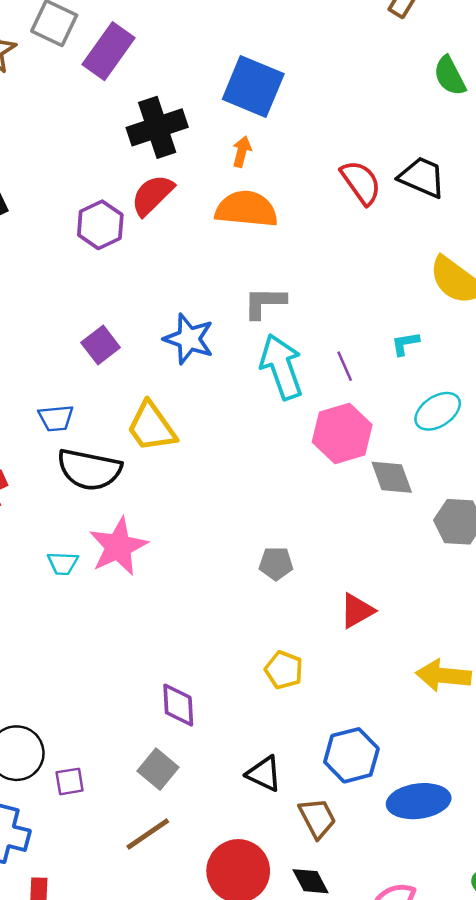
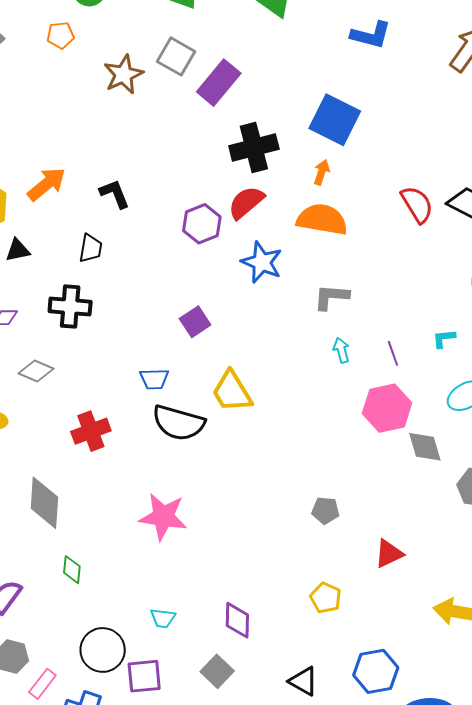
blue star: (189, 339) -> (262, 262), moved
cyan arrow: (281, 367) -> (341, 350), size x0.5
pink star: (118, 547) -> (163, 517), moved, turned 30
cyan trapezoid: (63, 563) -> (163, 618), moved
purple square: (70, 781) -> (144, 676), size x1.5

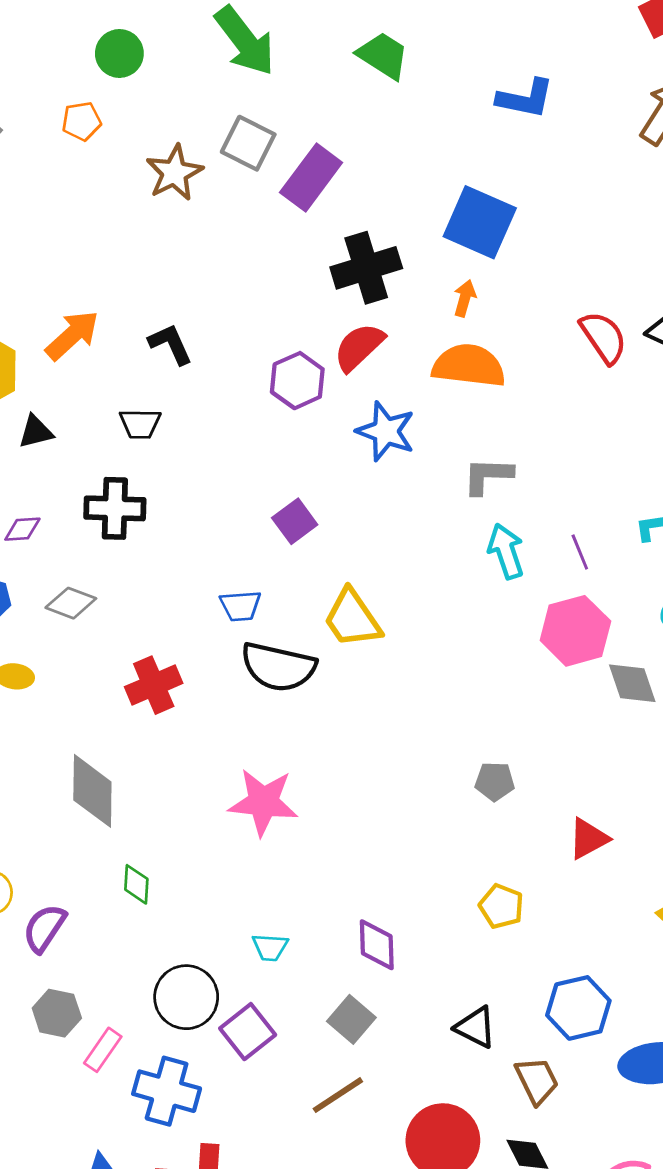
black trapezoid: (91, 248) -> (140, 424), turned 84
cyan arrow: (341, 350) -> (506, 551), size x1.5
purple square: (144, 676) -> (248, 1032), turned -30

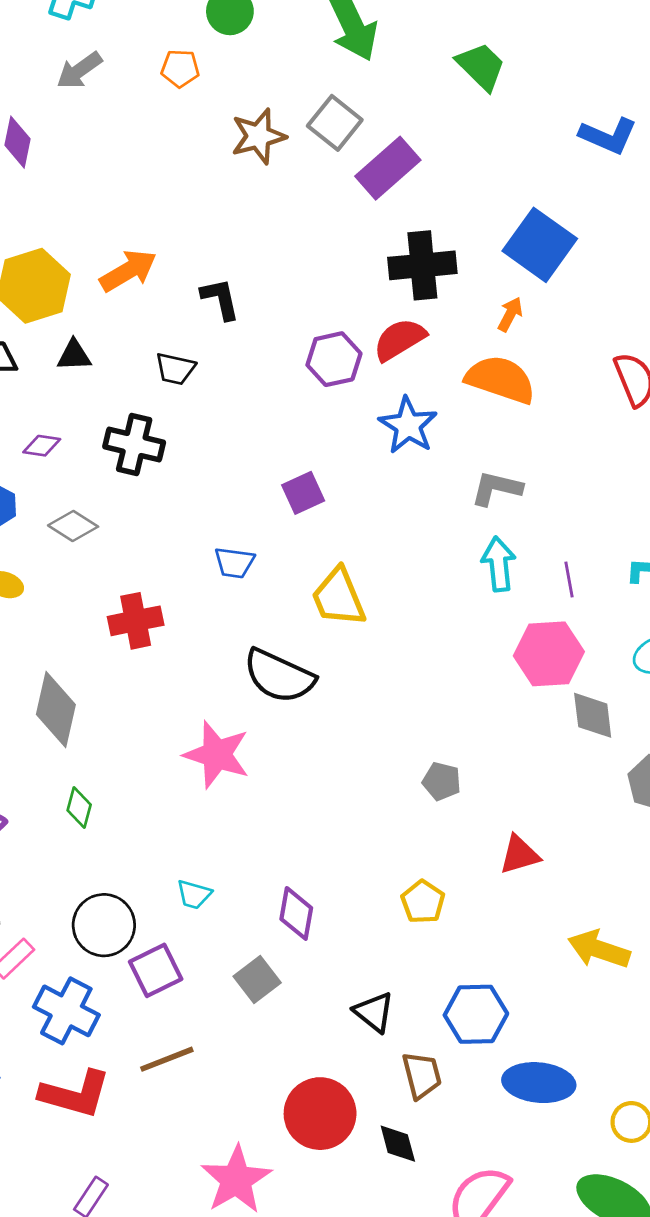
black semicircle: (278, 667) -> (279, 676), moved
brown line: (338, 1095) -> (167, 1059), moved

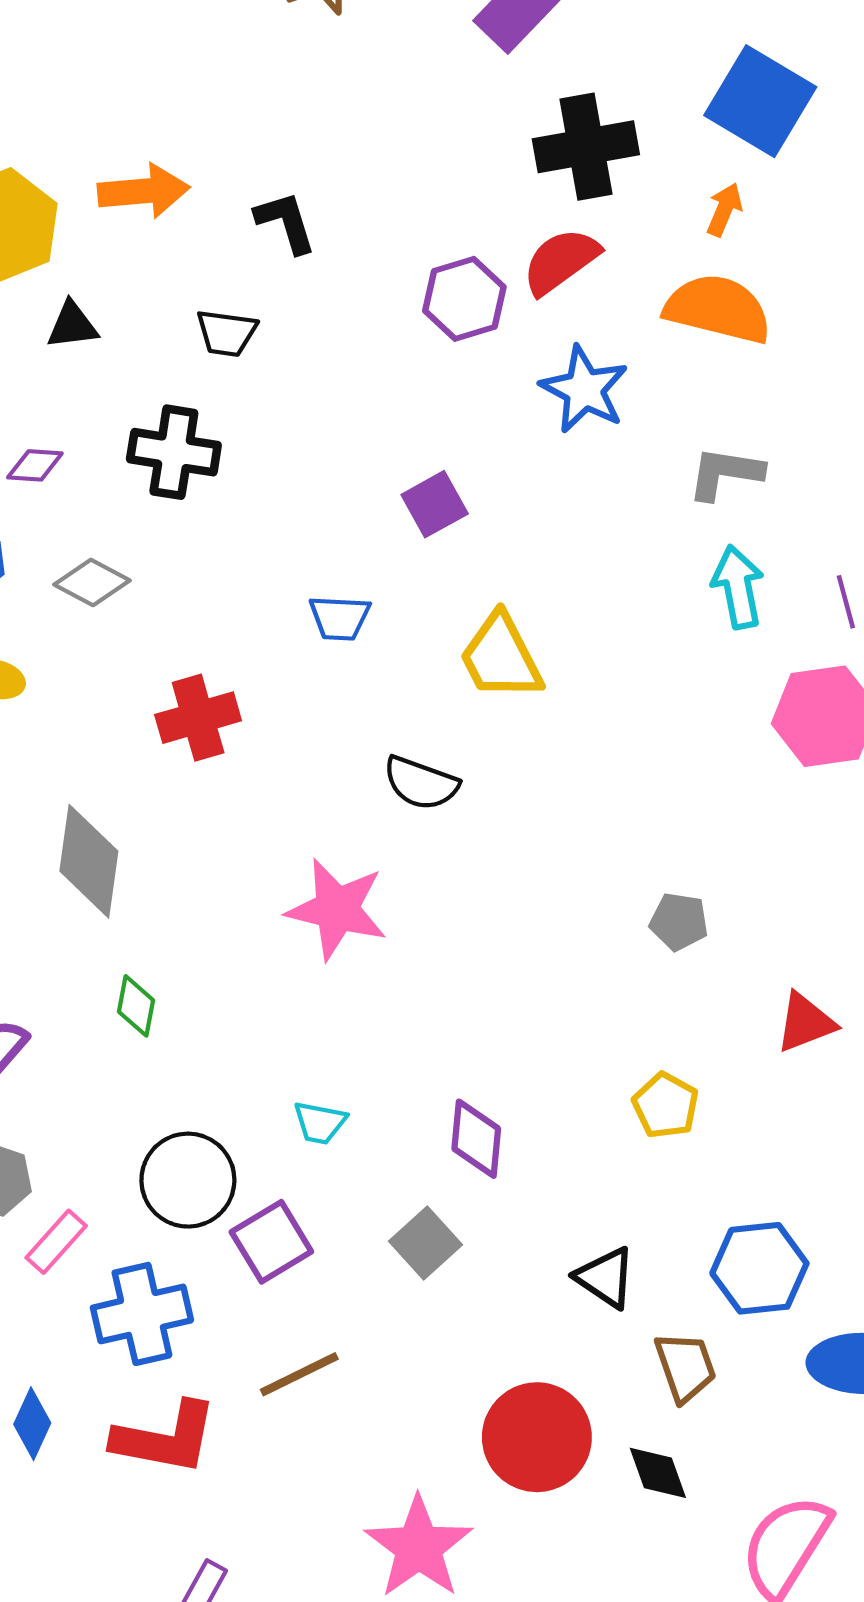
orange arrow: (128, 271) -> (144, 191), turned 30
black semicircle: (279, 676) -> (421, 783), size x0.7
blue cross: (66, 1011) -> (142, 1314), turned -36

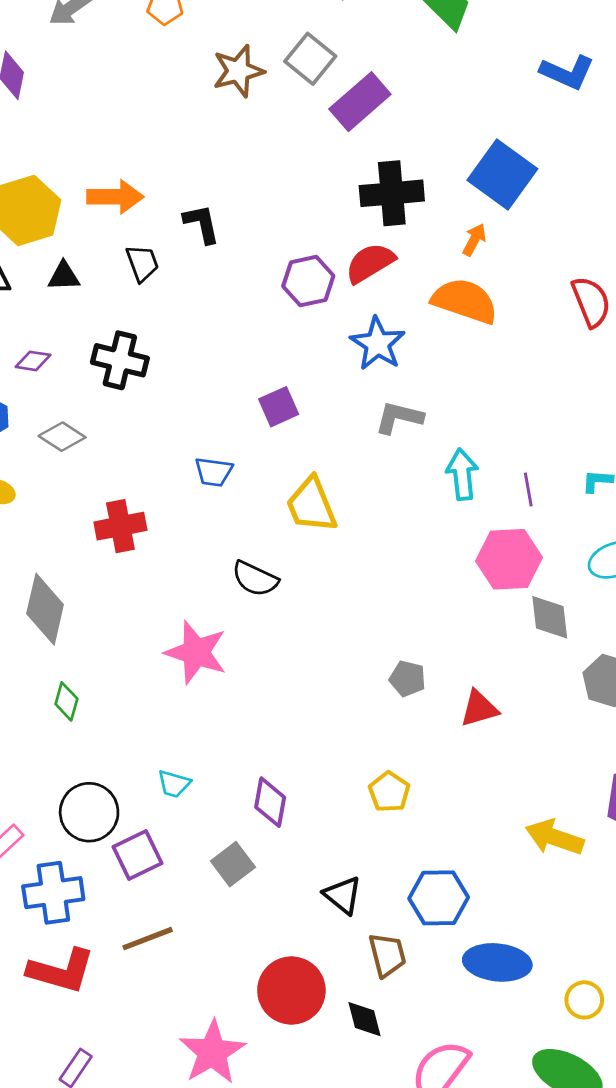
black trapezoid: (227, 333) -> (142, 263), moved, turned -123
gray L-shape: (725, 473) -> (399, 417), moved
red triangle: (805, 1023) -> (479, 709), moved

